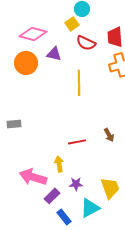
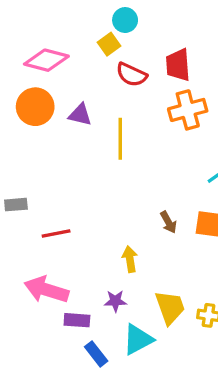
purple triangle: (54, 54) -> (80, 115), moved
red line: (77, 142) -> (56, 234), moved
yellow arrow: (59, 164) -> (130, 259), moved
purple rectangle: (52, 196) -> (77, 320), turned 49

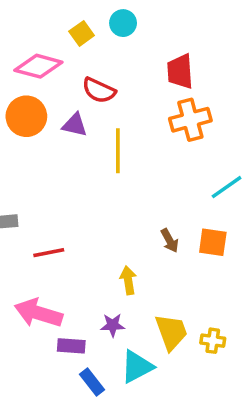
yellow square: (109, 44) -> (82, 33), moved
red semicircle: (131, 75) -> (99, 90), moved

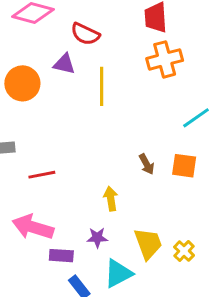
orange circle: (26, 116) -> (22, 83), moved
yellow cross: (213, 341) -> (184, 251), turned 36

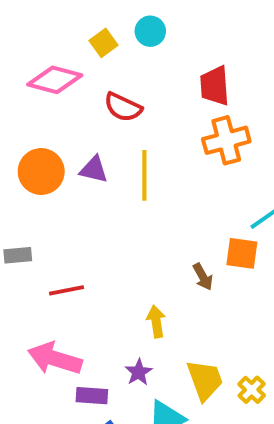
purple triangle: (64, 64) -> (94, 170), moved
orange square: (184, 166) -> (242, 253), moved
purple star: (97, 238) -> (139, 372), turned -30

